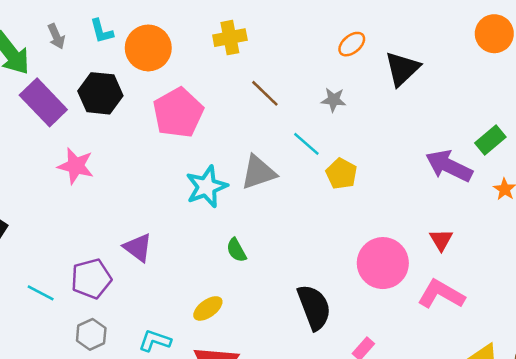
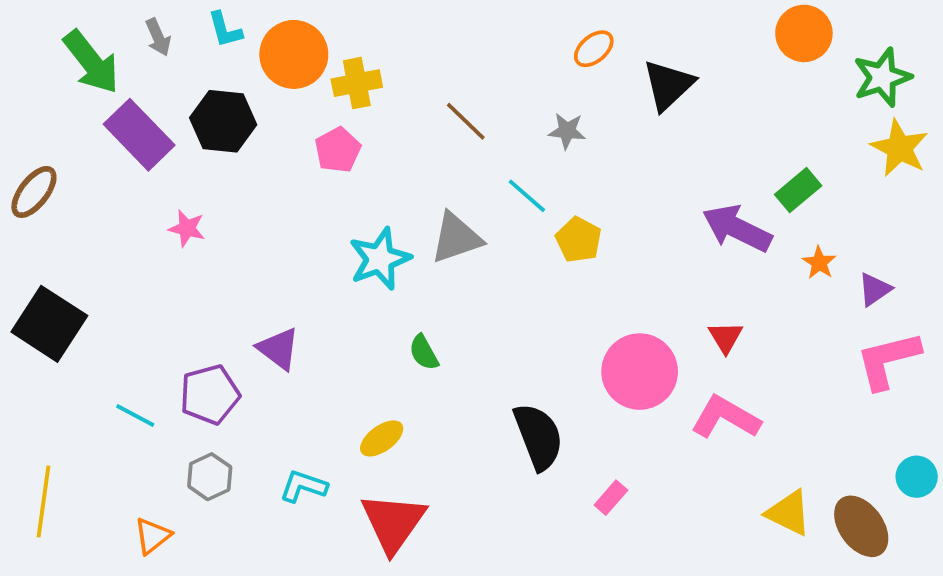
yellow cross: (230, 38) -> (357, 83), moved
pink pentagon: (178, 113) -> (338, 150), size x0.6
pink star: (76, 166) -> (187, 228), size x0.7

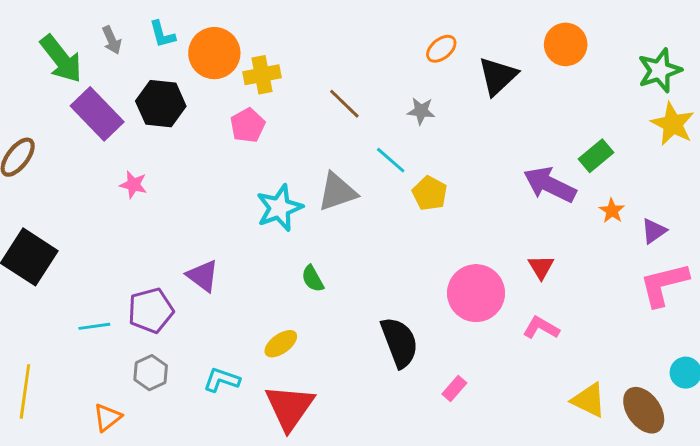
orange circle: (804, 33) -> (566, 44), moved
cyan line: (135, 416) -> (94, 326), turned -36
pink L-shape: (726, 417) -> (541, 328), size x0.7

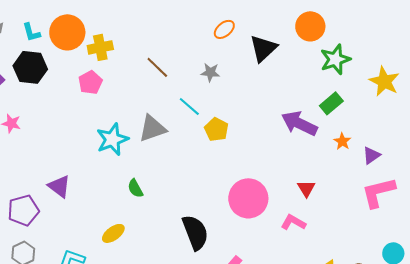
cyan L-shape: (162, 34) -> (31, 32), moved
green star: (660, 70) -> (335, 59), moved
red triangle: (541, 267) -> (306, 188), moved

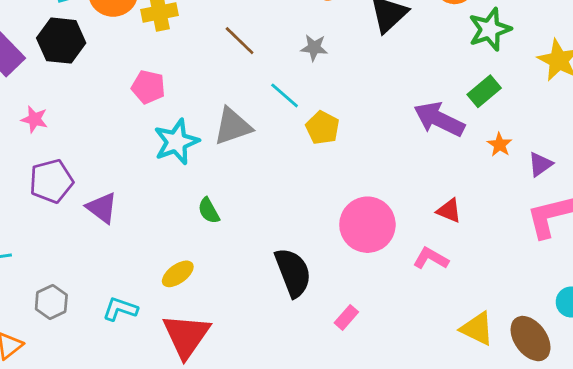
pink pentagon: (90, 82) -> (148, 87), moved, turned -30
red triangle: (306, 188) -> (449, 211), turned -36
purple pentagon: (23, 210) -> (51, 181), moved

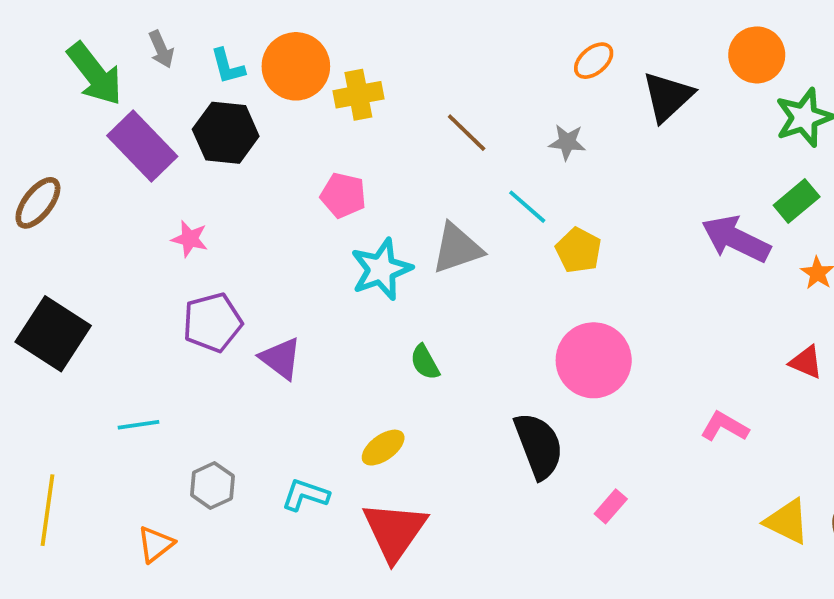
red triangle: (449, 211) -> (806, 362), moved
pink circle: (367, 225) -> (594, 360), moved

